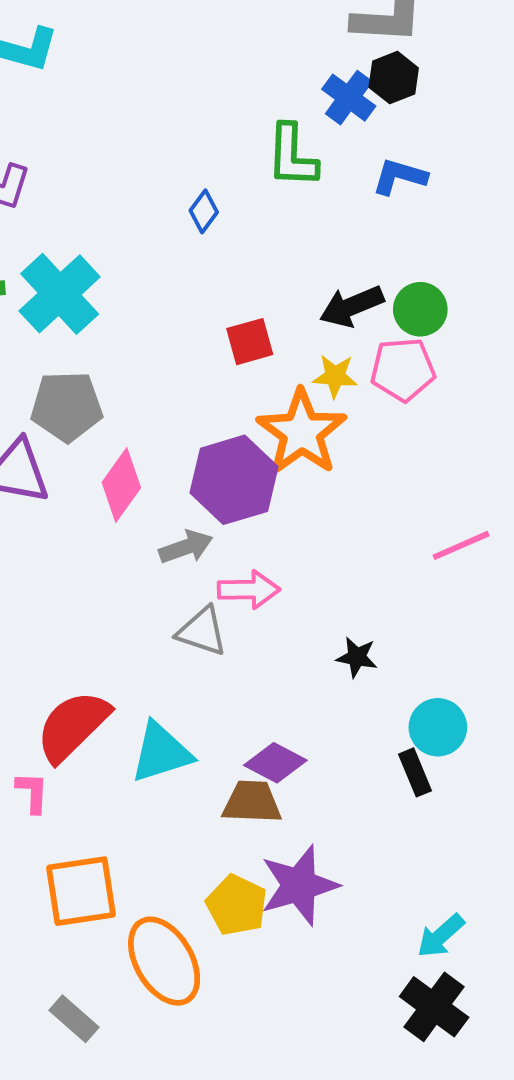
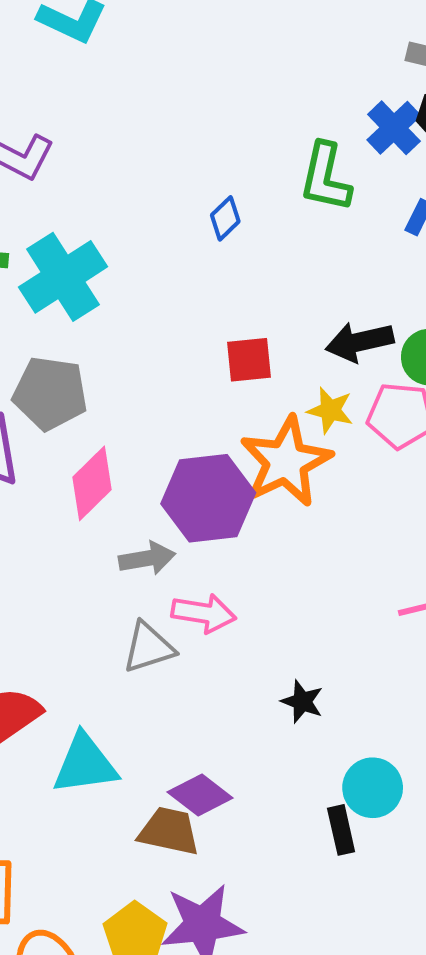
gray triangle: (202, 631) -> (148, 647), turned -46

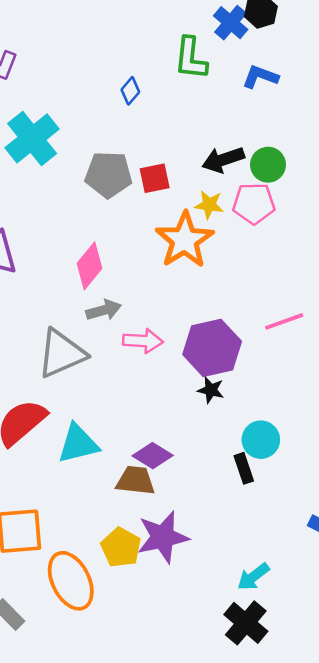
gray pentagon: (50, 393) -> (109, 175), moved
pink diamond: (92, 483) -> (90, 266), moved
purple hexagon: (208, 498) -> (212, 348), moved
gray triangle: (148, 647) -> (61, 354), moved, size x1.5

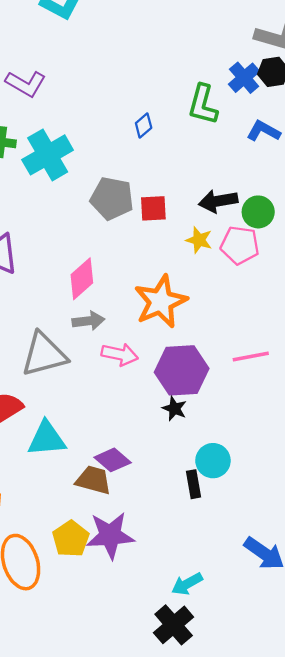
orange star: (185, 240) -> (161, 302), moved

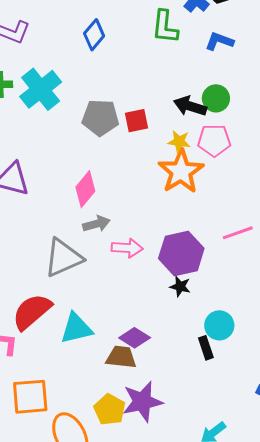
blue diamond: (144, 126) -> (94, 35), moved, size x1.4
black arrow: (218, 201) -> (190, 106), turned 36
green circle: (258, 212) -> (216, 98), moved
orange star: (161, 302) -> (181, 171), moved

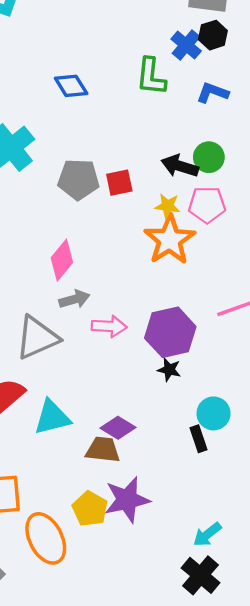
blue diamond: (94, 35) -> (71, 86), turned -72

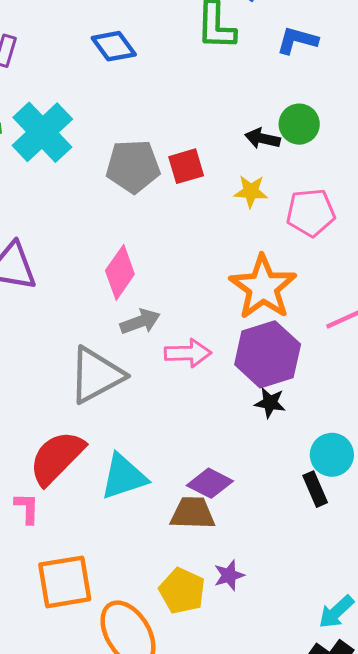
black arrow: (180, 166) -> (263, 138), size x0.7
pink pentagon: (207, 205) -> (311, 213), moved
orange star: (170, 240) -> (263, 287), moved
purple star: (127, 500) -> (229, 575), size x0.5

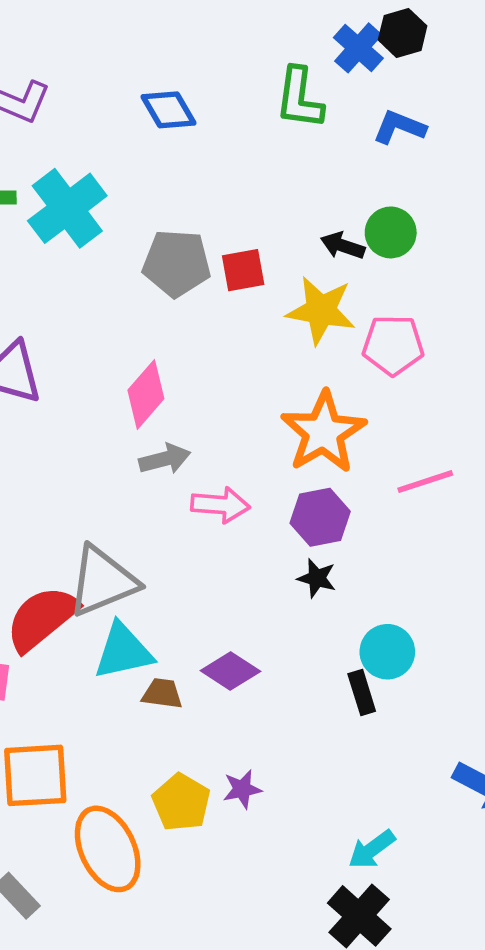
yellow star: (251, 191) -> (321, 310), size x1.6
purple hexagon: (268, 354) -> (320, 517), size x0.7
gray triangle: (96, 375) -> (103, 581), moved
brown trapezoid: (193, 513) -> (162, 694), moved, size x0.7

